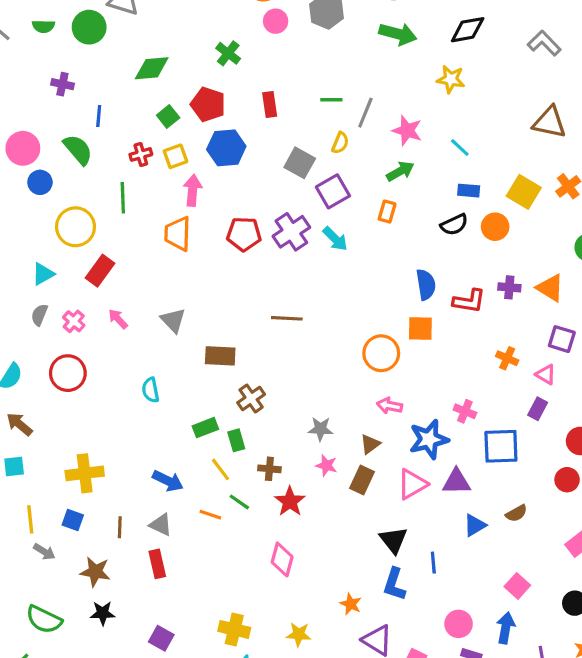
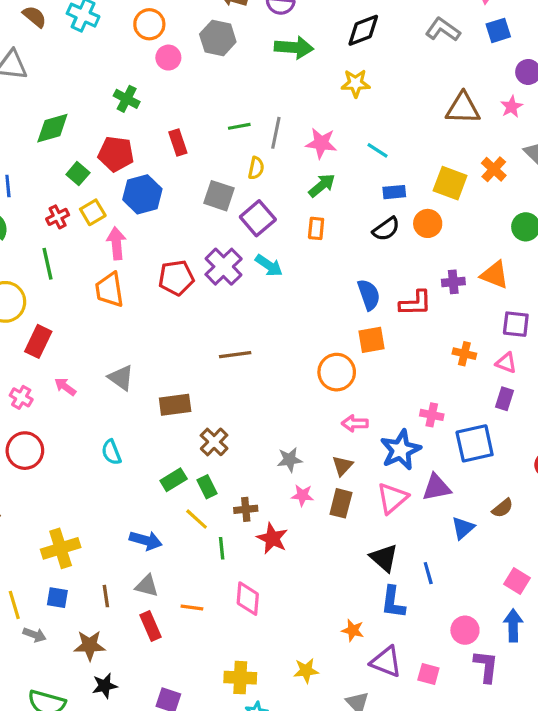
green line: (239, 502) -> (222, 548), turned 60
orange line: (210, 515) -> (192, 608), moved
pink diamond: (282, 559) -> (248, 599), moved

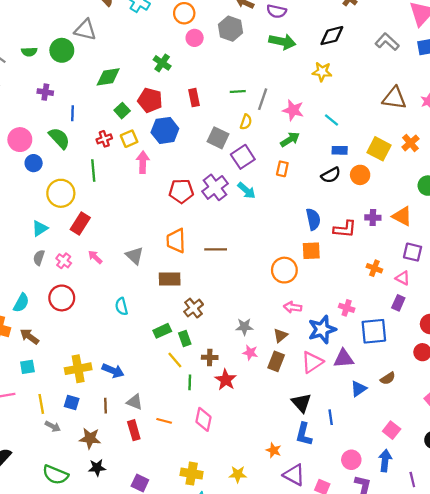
orange trapezoid: (109, 290) -> (176, 241), moved
blue arrow: (146, 540) -> (113, 371), moved

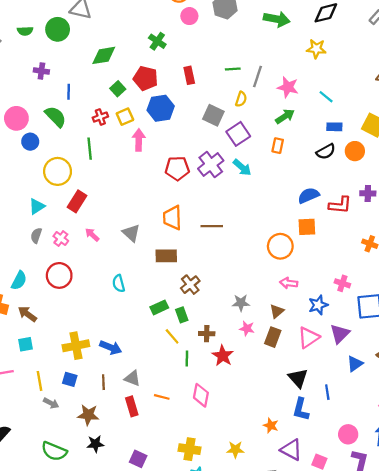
blue semicircle: (313, 219) -> (309, 195), turned -100
blue star: (322, 329) -> (318, 305), size x0.7
purple triangle: (344, 359) -> (340, 334), turned -40

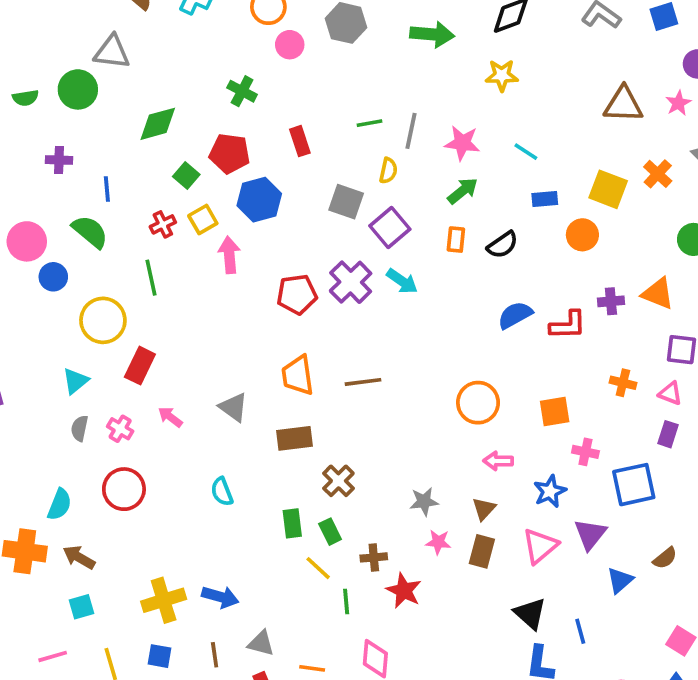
black semicircle: (326, 152) -> (503, 245), moved
orange square: (307, 227) -> (555, 412), moved
green rectangle: (159, 307) -> (292, 523), turned -66

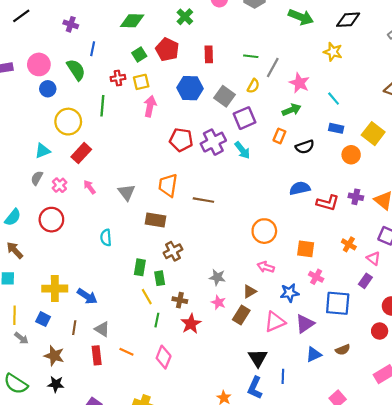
blue hexagon: (259, 200) -> (190, 88), moved

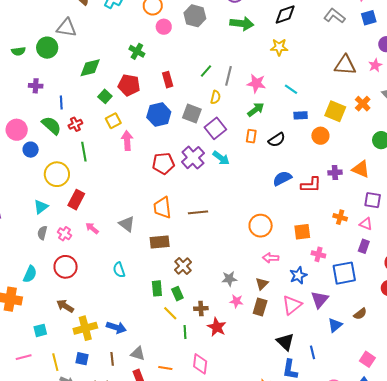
green line: (251, 56) -> (206, 71), turned -40
red cross: (118, 78) -> (75, 124), moved
brown arrow: (15, 250) -> (65, 306), moved

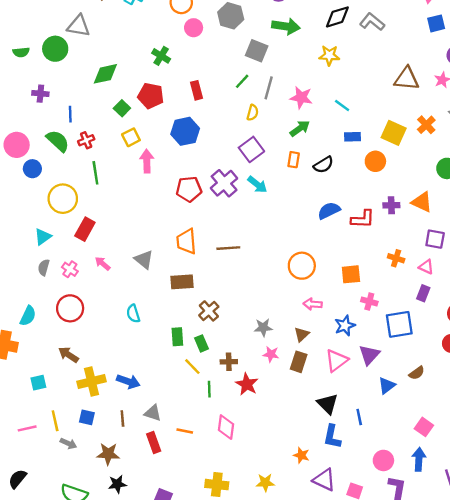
gray L-shape: (334, 16) -> (372, 22), moved
gray square: (192, 113) -> (257, 51), moved
pink line: (24, 357) -> (27, 428), moved

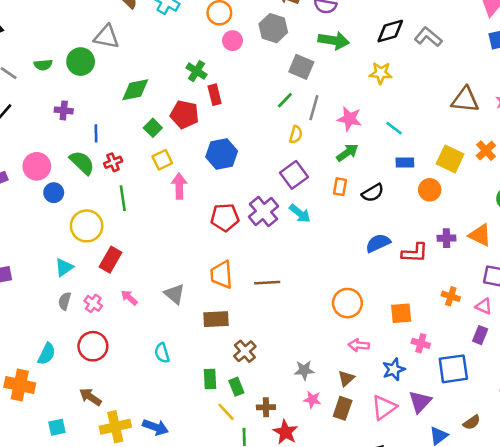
red rectangle: (197, 90) -> (215, 95), moved

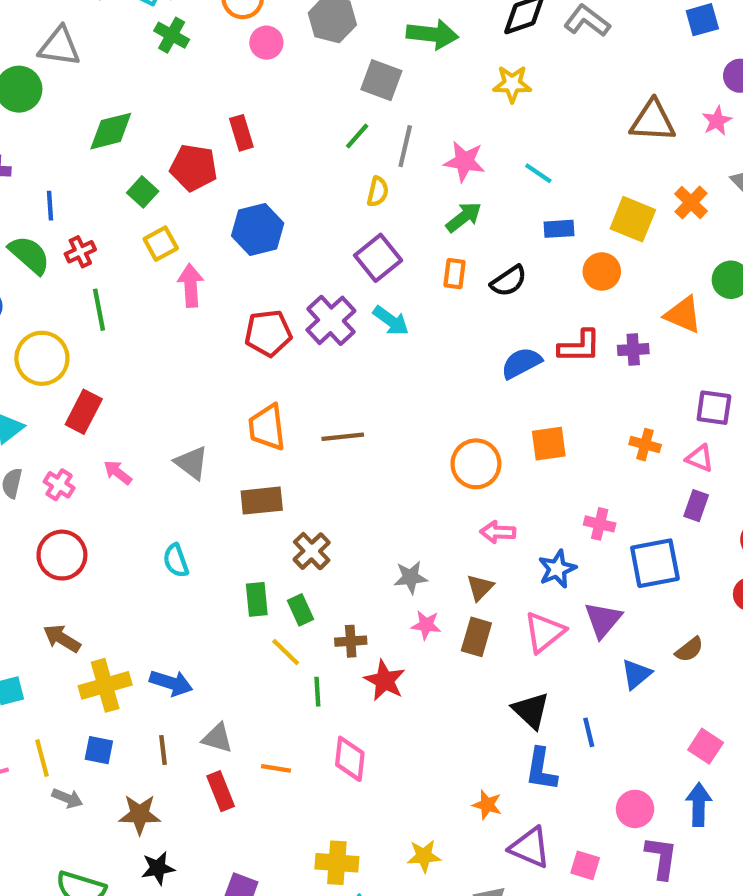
green cross: (196, 71) -> (172, 35), moved
orange triangle: (480, 235) -> (683, 315), moved
red L-shape: (415, 253) -> (579, 346), moved
orange square: (401, 313) -> (549, 444), moved

